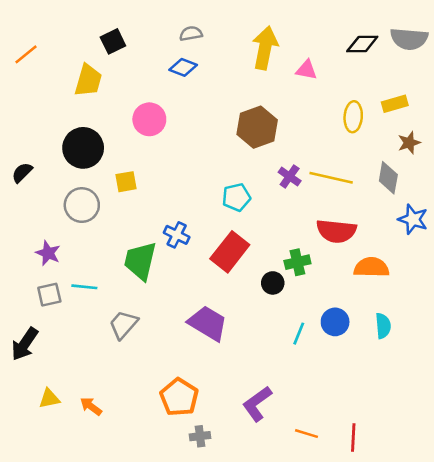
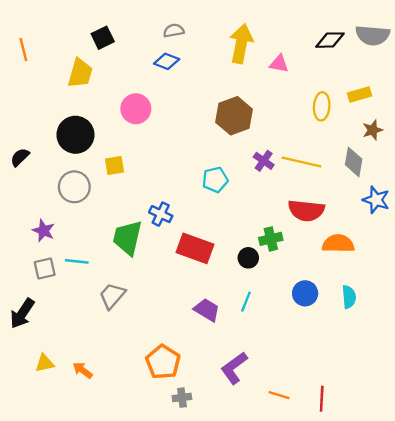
orange line: (26, 54) -> (23, 50), turned -65
red rectangle: (230, 252) -> (195, 248), moved, turned 72
purple trapezoid: (208, 323) -> (207, 310), moved, size x0.7
cyan line: (299, 334) -> (246, 302), moved

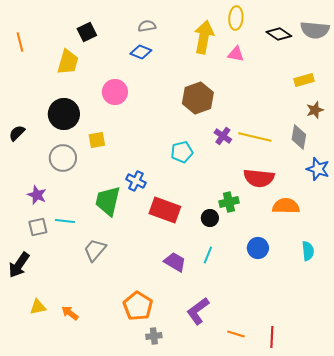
black diamond: (330, 40) -> (279, 34), turned 35
yellow ellipse: (322, 106) -> (236, 18), moved
cyan semicircle: (349, 297) -> (308, 251), moved

